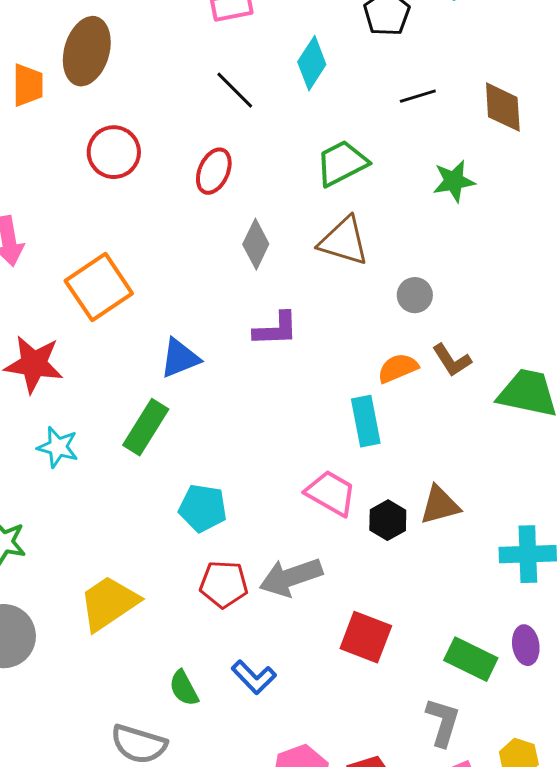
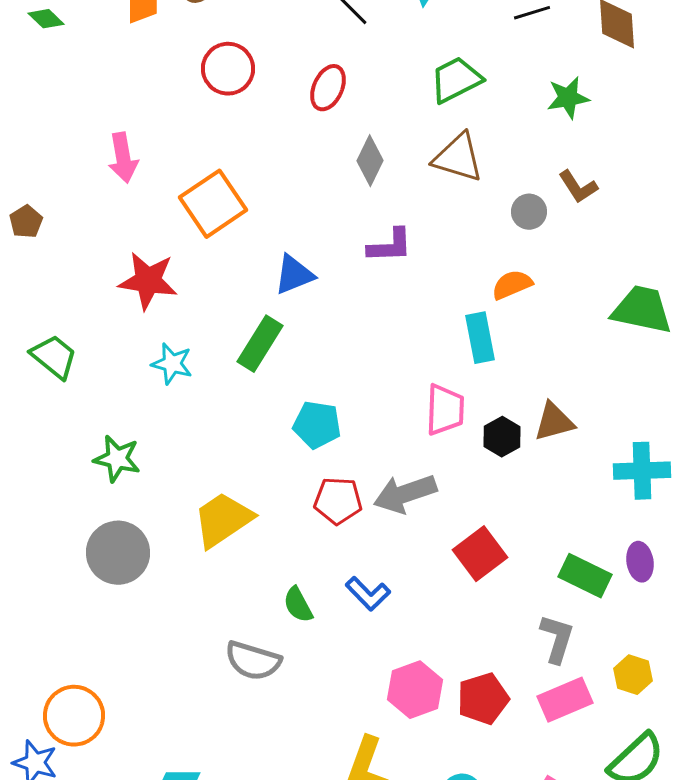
brown L-shape: (452, 360) -> (578, 187), moved
pink trapezoid: (331, 493) -> (445, 410), turned 62
red square: (366, 637) -> (480, 554), turned 32

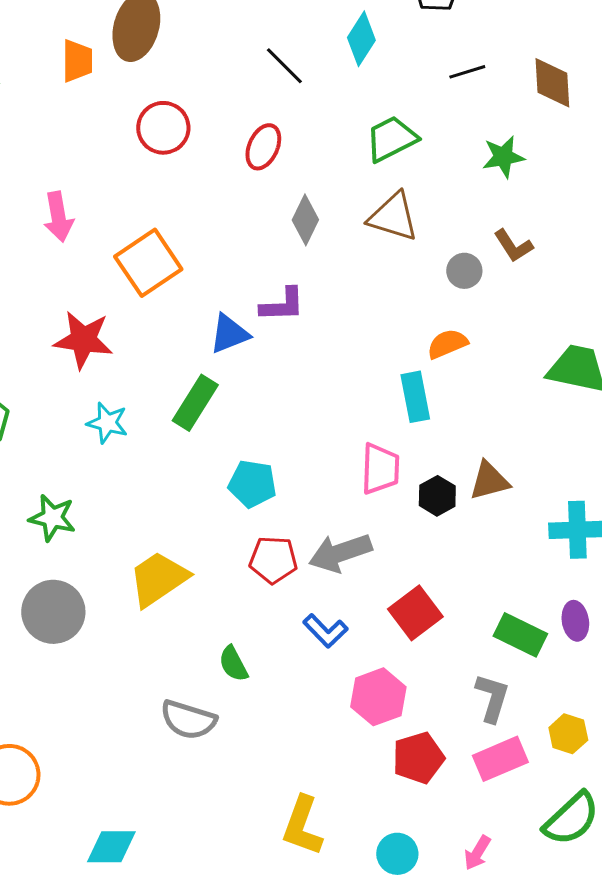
purple L-shape: (390, 246) -> (282, 305), moved
blue L-shape: (368, 594) -> (325, 631), moved
pink hexagon: (415, 690) -> (378, 697), moved

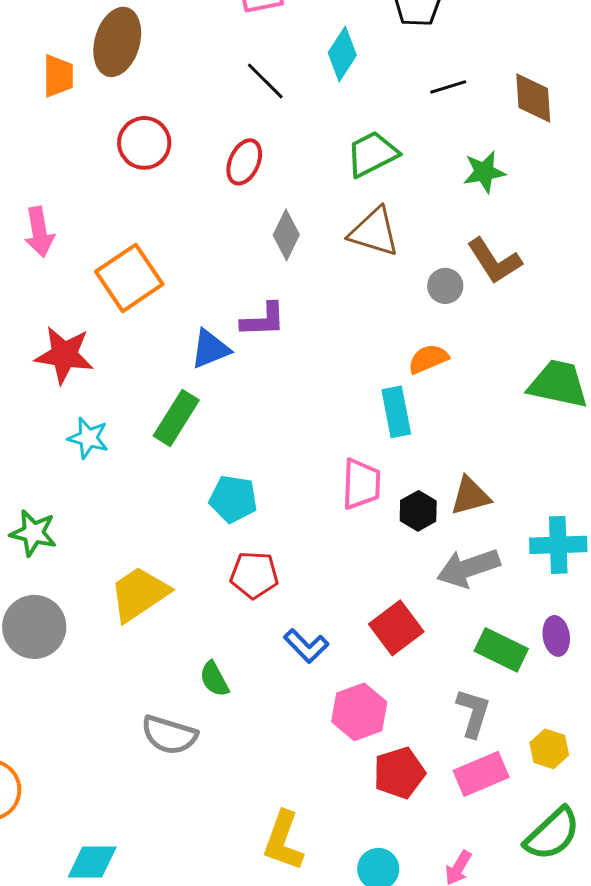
brown L-shape: (513, 246) -> (494, 261), size x1.4
gray arrow: (340, 553) -> (468, 568), moved

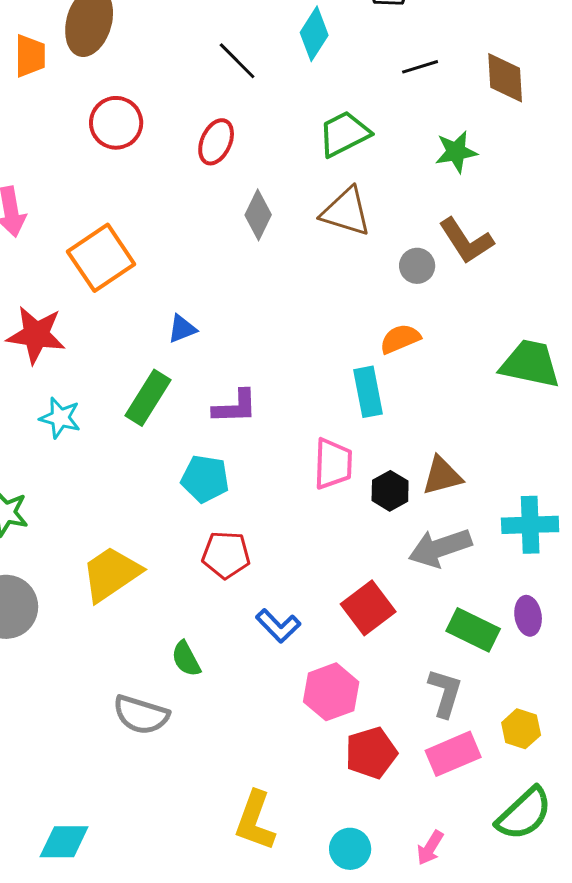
purple L-shape: (263, 320) -> (235, 407), moved
blue triangle: (210, 349) -> (182, 329), size x0.7

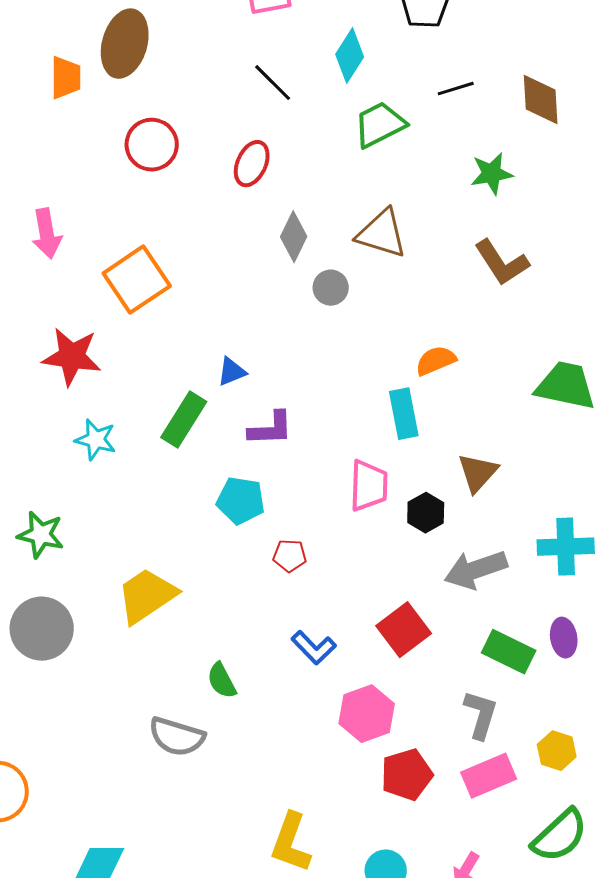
green trapezoid: (344, 134) -> (380, 125), moved
gray circle: (417, 266) -> (331, 288), moved
blue triangle: (182, 329) -> (232, 372), moved
brown triangle: (442, 476) -> (478, 473), moved, turned -33
red pentagon: (226, 555) -> (290, 556), moved, size x0.7

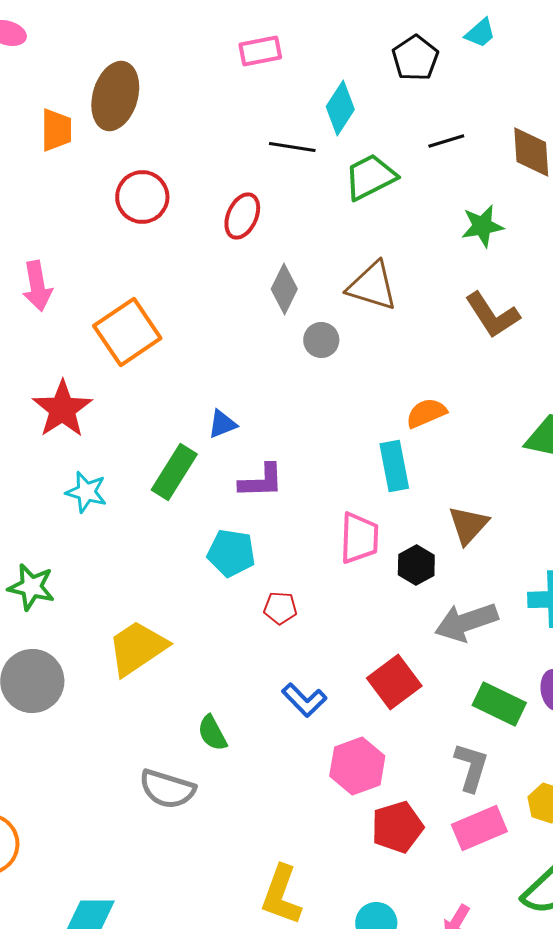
black line: (273, 83) -> (292, 147), moved, turned -36
red star: (72, 357) -> (62, 409), turned 30

